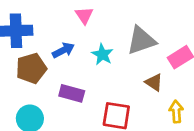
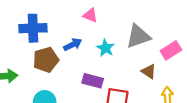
pink triangle: (84, 15) -> (90, 15), turned -35
purple rectangle: (72, 93) -> (93, 81), moved

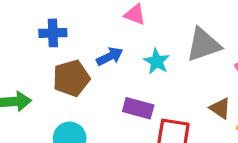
blue cross: (33, 28) -> (53, 33), size x0.7
brown triangle: (149, 71) -> (220, 108), moved

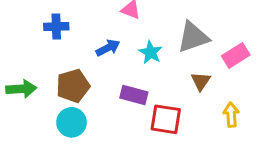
brown pentagon: (71, 78) -> (73, 86), moved
brown triangle: (220, 108) -> (201, 81), moved, turned 30

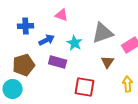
blue cross: (56, 27) -> (26, 26), moved
purple rectangle: (134, 95) -> (58, 62), moved
cyan circle: (71, 122) -> (13, 89), moved

